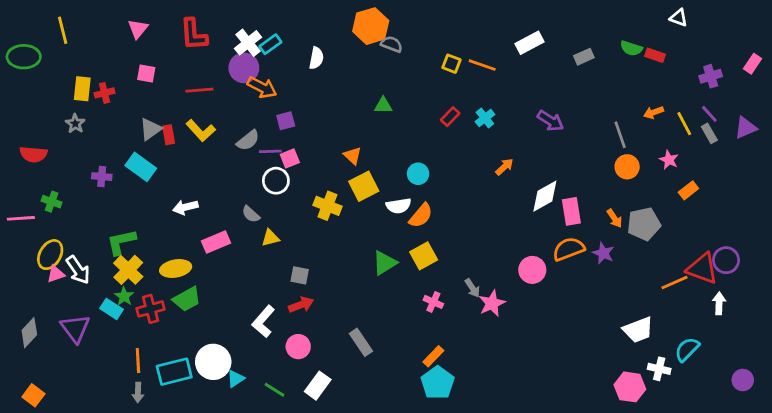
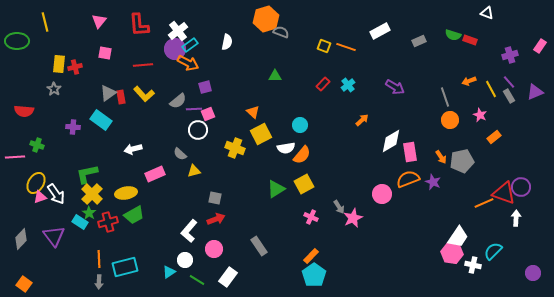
cyan rectangle: (270, 44) -> (190, 45), moved
white trapezoid: (638, 330) -> (458, 237), turned -35
white circle: (213, 362) -> (185, 260), moved, size x0.6
pink hexagon: (630, 387) -> (452, 253), moved

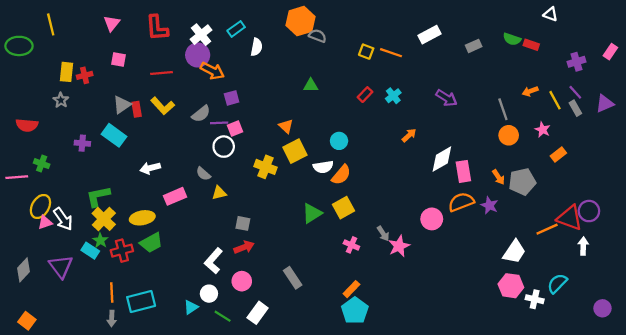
cyan rectangle: (190, 45) -> (236, 29), moved
white trapezoid: (458, 237) -> (514, 252), moved

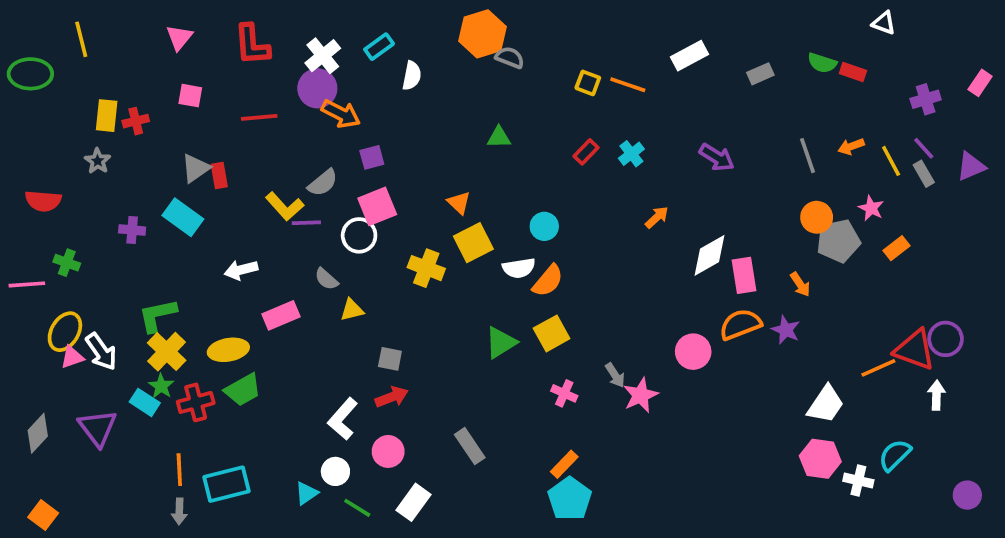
yellow L-shape: (163, 106) -> (285, 206), moved
gray line: (503, 109) -> (808, 156), moved
purple line: (219, 123) -> (306, 223), moved
pink square: (235, 128) -> (377, 206), size x1.5
gray pentagon: (522, 182) -> (838, 241), moved

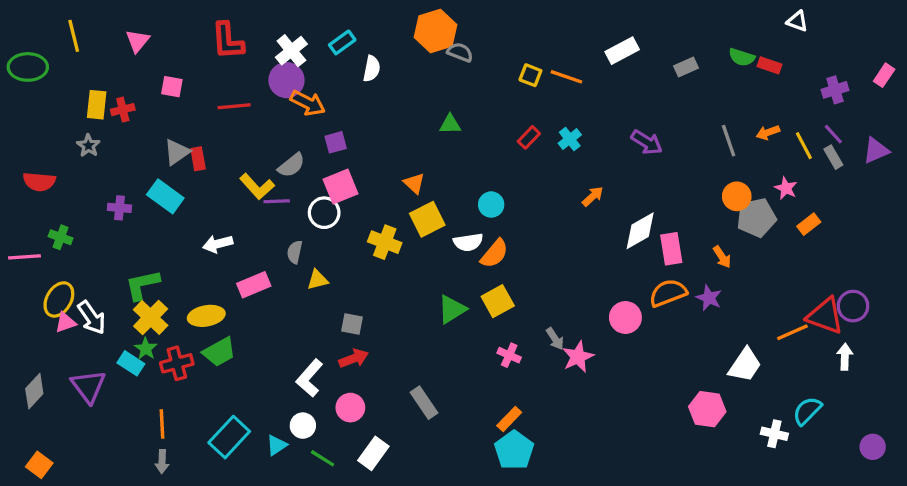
pink triangle: (179, 37) -> (138, 41), moved
gray semicircle: (326, 279) -> (295, 252), turned 60
pink hexagon: (820, 459) -> (707, 409), moved
cyan rectangle: (227, 484) -> (229, 437), moved, turned -33

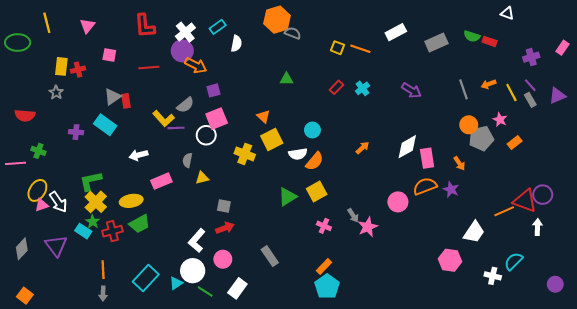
gray rectangle: (686, 67) -> (436, 42), size x1.5
orange arrow: (593, 196) -> (362, 148), moved
white circle: (303, 426) -> (193, 271), size x1.5

